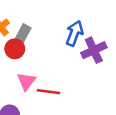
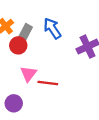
blue arrow: (74, 33) -> (52, 28), moved, turned -55

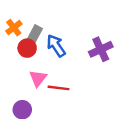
blue arrow: (52, 28) -> (56, 46), moved

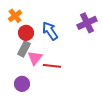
gray rectangle: (34, 35) -> (24, 49), moved
purple cross: (101, 49) -> (87, 23), moved

